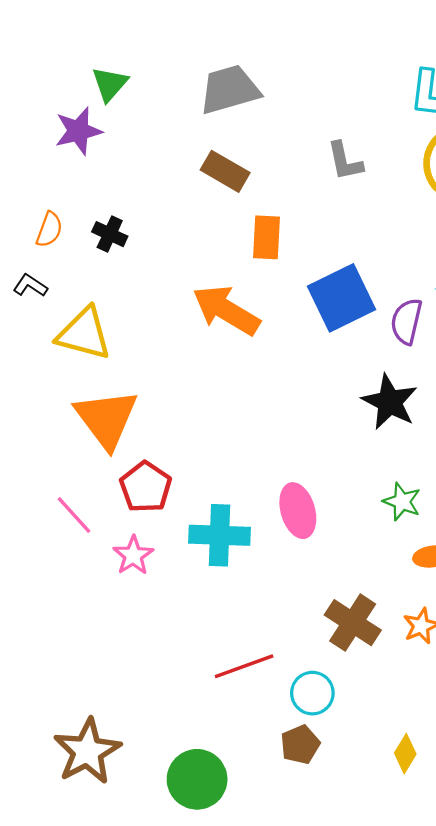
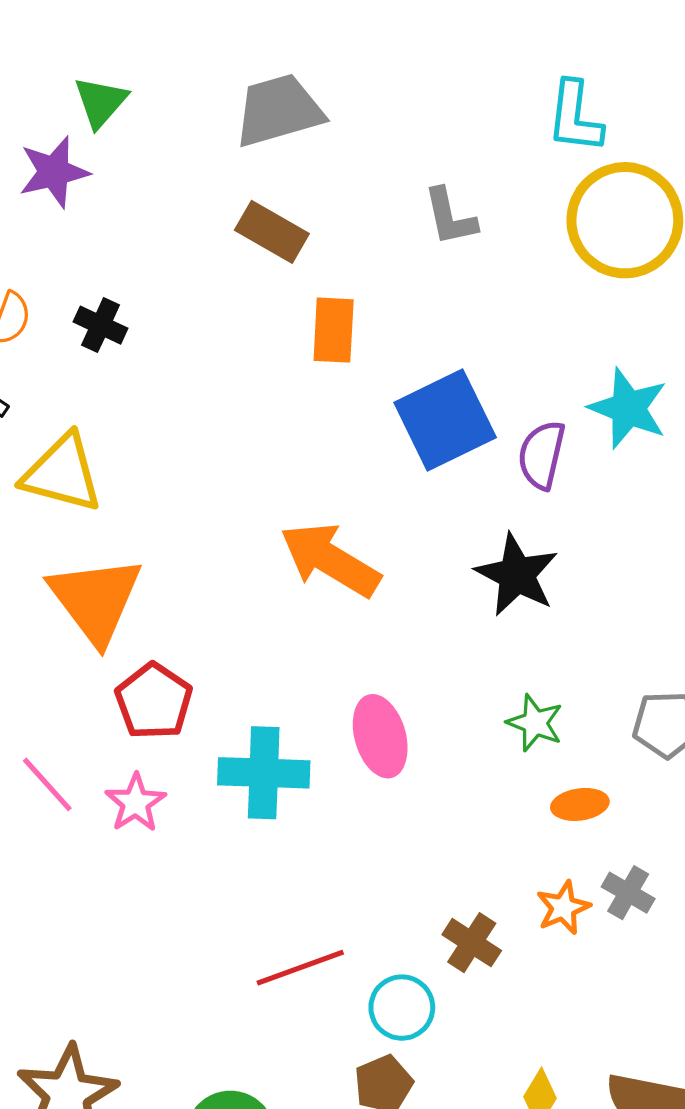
orange arrow: (226, 310) -> (330, 560), moved
pink line: (74, 515) -> (47, 784), moved
brown cross: (353, 623) -> (472, 943), moved, size x0.7

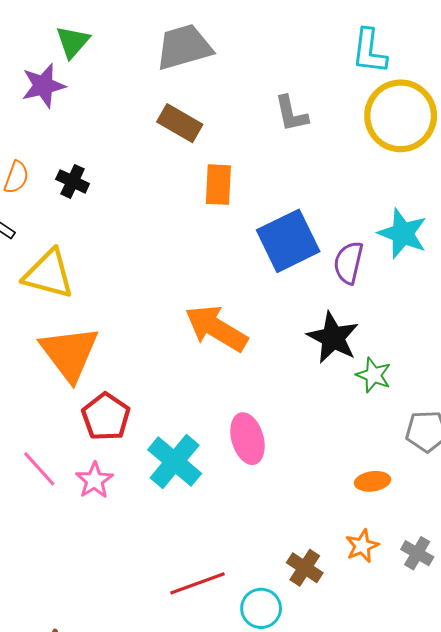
green star: (535, 723) -> (373, 375), moved
cyan cross: (264, 773) -> (175, 462), turned 38
gray cross: (628, 893) -> (417, 553), moved

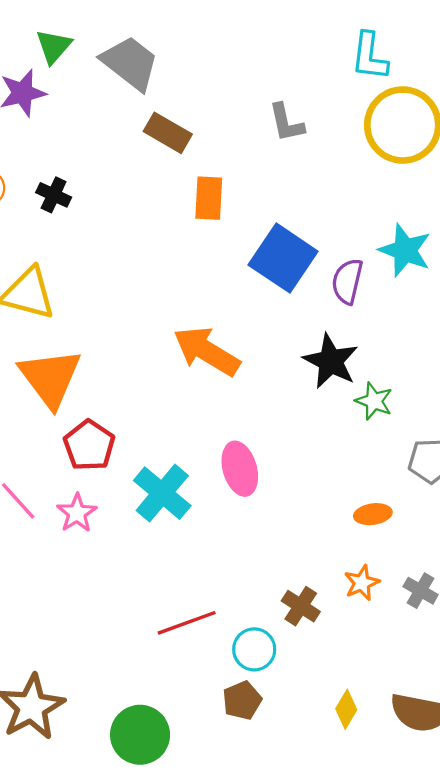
gray trapezoid: (184, 47) -> (130, 63), moved, turned 54
blue square: (288, 241) -> (283, 258), turned -30

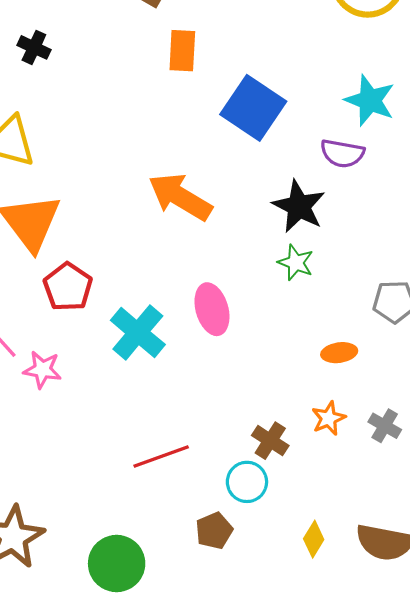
purple semicircle: (347, 281) -> (342, 153), moved, turned -93
green star: (374, 401) -> (296, 263), moved
pink star: (77, 513) -> (42, 370), moved, turned -30
cyan circle: (254, 649) -> (247, 482), moved

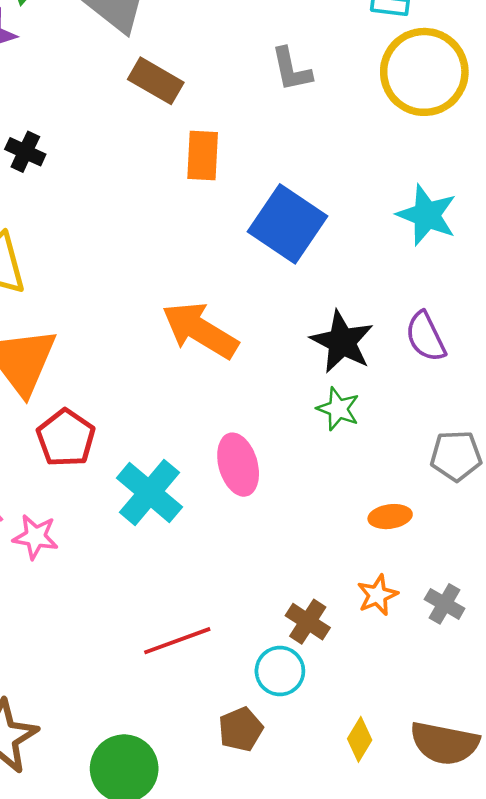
purple semicircle: (342, 153) -> (426, 337), moved, turned 54

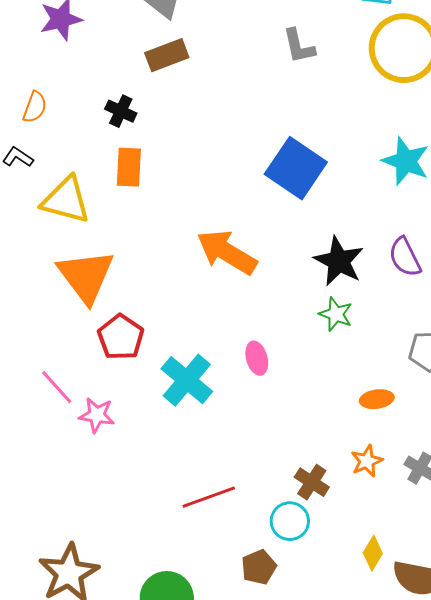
brown rectangle: (156, 81) -> (167, 55), moved, turned -51
black cross: (25, 152) -> (121, 111), moved
orange rectangle: (203, 156) -> (129, 167), moved
pink ellipse: (238, 465) -> (257, 358), size x0.7
yellow diamond: (360, 739) -> (373, 553), moved

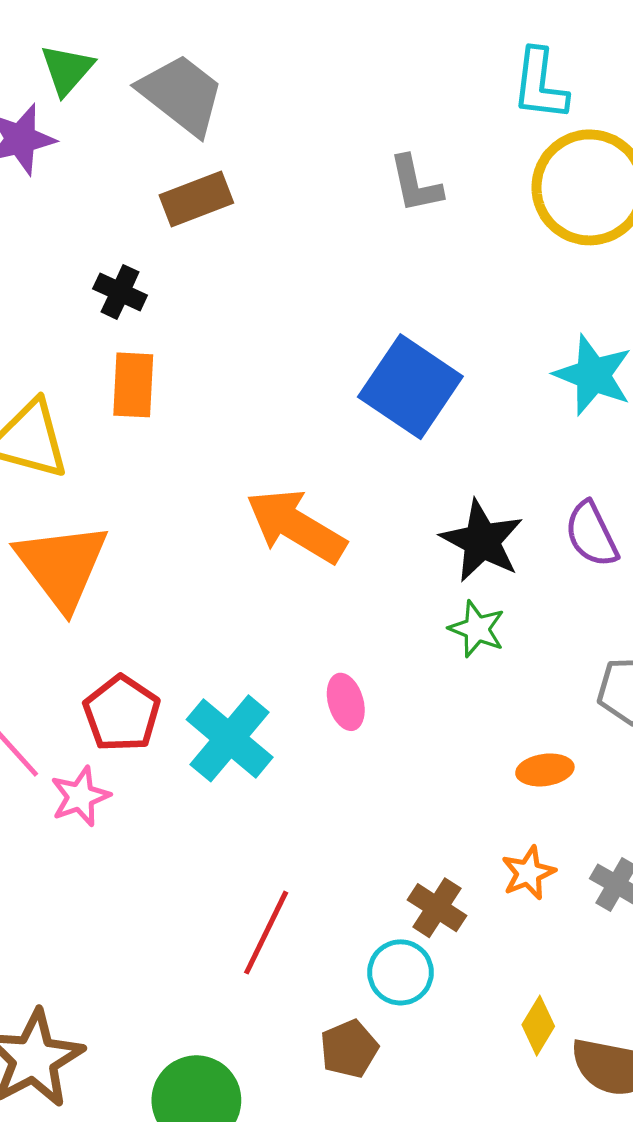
red pentagon: (121, 337) -> (122, 714), moved
pink star: (97, 415) -> (80, 796), turned -30
red line: (209, 497) -> (266, 933), turned -44

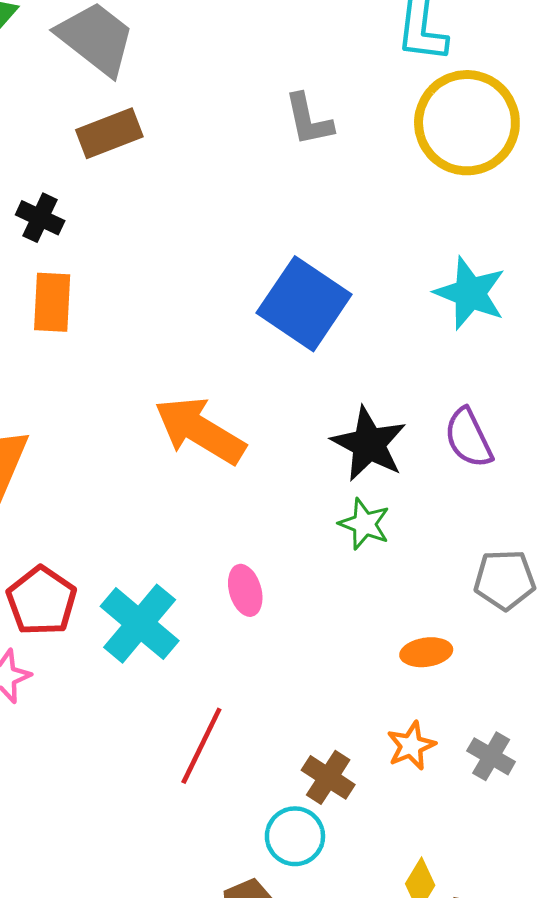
red line: (266, 933) -> (201, 746), moved

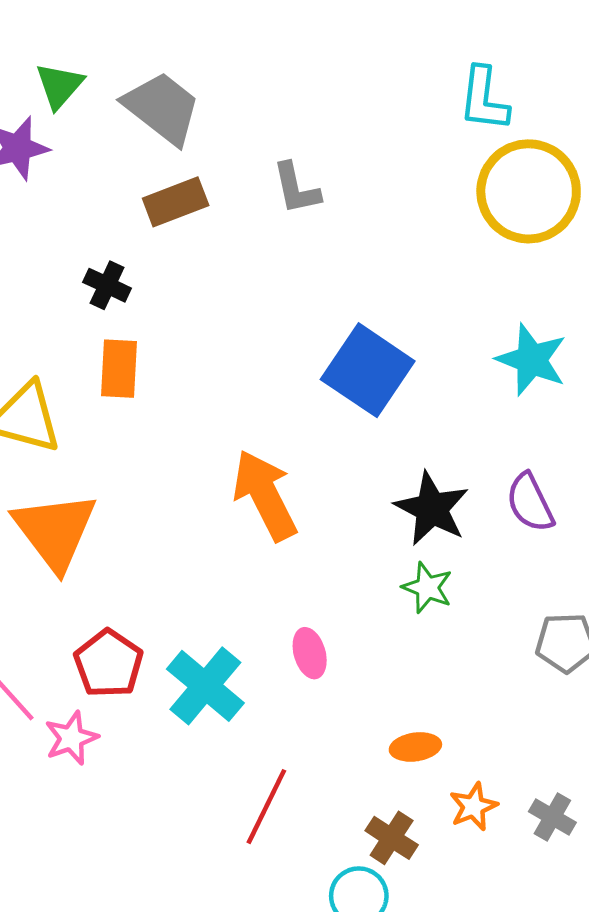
gray L-shape: (309, 120) -> (296, 188), moved
orange arrow: (200, 430) -> (265, 495), turned 32
orange ellipse: (426, 652) -> (415, 747), moved

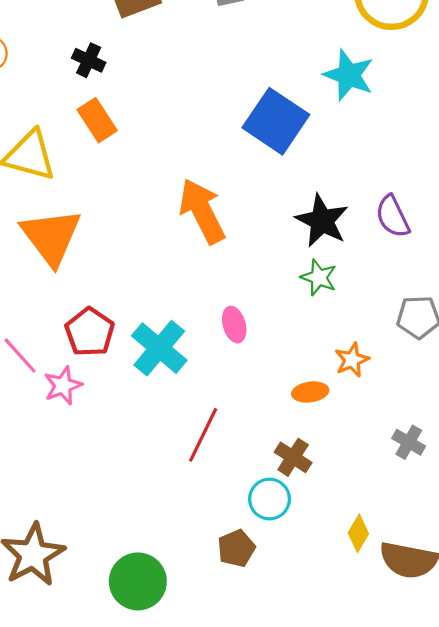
cyan star: (532, 360) -> (349, 75), moved
orange rectangle: (119, 369) -> (97, 120), turned -36
orange star: (473, 807) -> (352, 360), moved

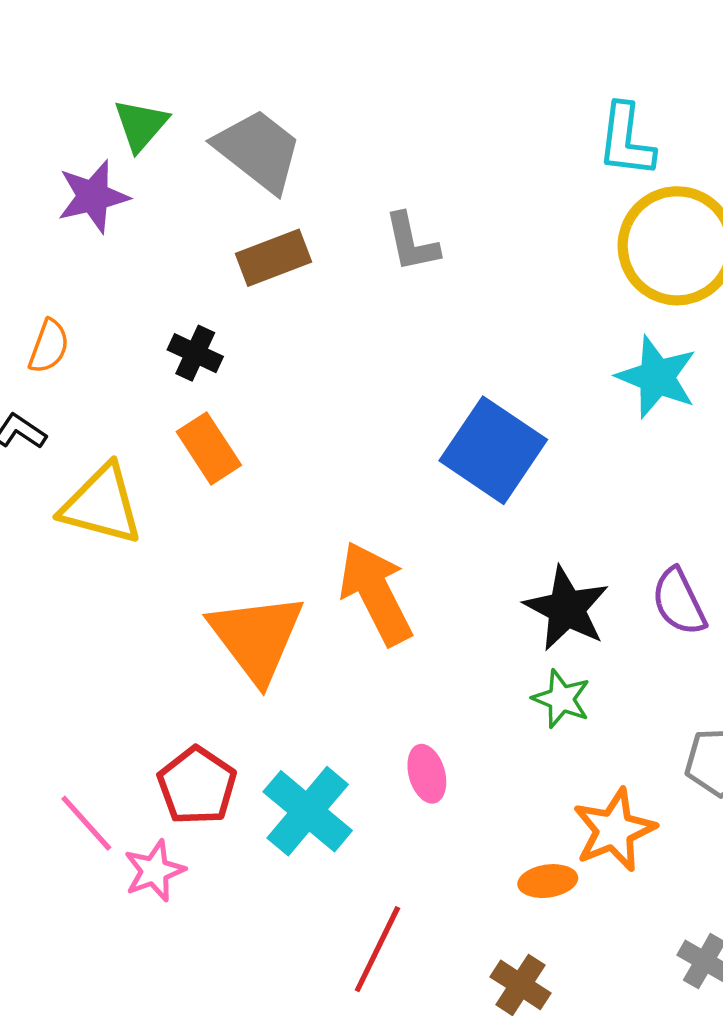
cyan star: (349, 75) -> (657, 377), moved
orange triangle: (51, 237) -> (257, 638), moved
orange star: (352, 360) -> (614, 830), size x1.5

